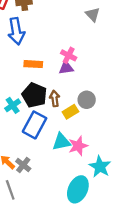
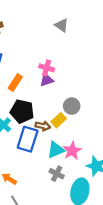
orange rectangle: (33, 64) -> (15, 83), turned -49
brown arrow: (55, 99) -> (43, 126), moved, turned 120
gray cross: (23, 165) -> (57, 174), moved

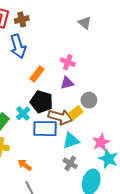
purple triangle: (47, 80) -> (67, 83), moved
brown arrow: (43, 126) -> (60, 117), size x1.6
blue rectangle: (28, 139) -> (45, 129), turned 70
pink star: (72, 151) -> (101, 142), moved

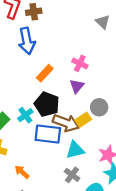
purple triangle: (67, 83) -> (77, 86), turned -40

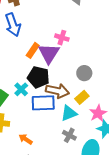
purple triangle: (77, 86) -> (49, 53), moved, size x1.6
yellow rectangle: (83, 120) -> (82, 97), moved

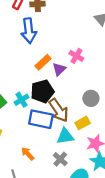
purple triangle: (49, 53) -> (59, 69), size x0.6
black pentagon: (38, 77) -> (42, 91), turned 30
brown arrow: (57, 91) -> (59, 110), turned 30
orange arrow: (26, 139) -> (28, 154), moved

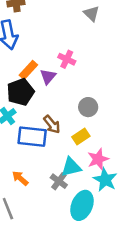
black pentagon: (42, 91) -> (20, 92), moved
brown arrow: (59, 110) -> (52, 124), size x0.7
cyan triangle: (65, 136) -> (71, 167), moved

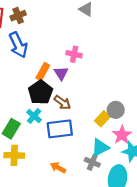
gray circle: (88, 107) -> (116, 110), moved
brown arrow: (52, 124) -> (62, 102), moved

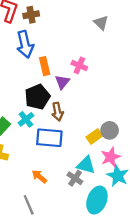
orange rectangle: (43, 72) -> (45, 66), moved, turned -54
brown arrow: (62, 102) -> (57, 112), turned 30
cyan triangle: (100, 147) -> (86, 165), turned 30

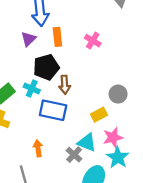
purple triangle: (62, 82) -> (28, 39), moved
cyan cross: (26, 119) -> (32, 89), turned -35
gray circle: (110, 130) -> (118, 94), moved
orange arrow: (39, 176) -> (38, 148), turned 35

